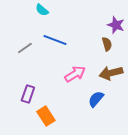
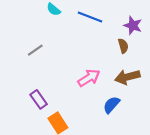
blue line: (55, 40) -> (90, 17), moved
purple rectangle: (28, 94) -> (39, 99), turned -54

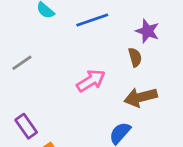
blue line: (90, 17) -> (92, 20), turned -40
pink arrow: (89, 78) -> (91, 81), moved

